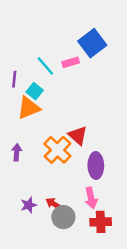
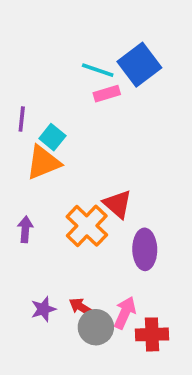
cyan line: (45, 66) -> (98, 70), moved, turned -30
pink arrow: (91, 198) -> (125, 313), moved, turned -144

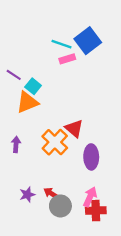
purple line: (22, 119) -> (14, 75), turned -63
pink arrow: (125, 313) -> (90, 197), moved

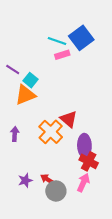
red cross: (96, 211) -> (89, 161), moved, turned 30

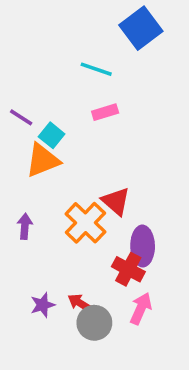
blue square: (81, 38) -> (141, 28), moved
pink rectangle: (62, 55) -> (105, 112), moved
red cross: (89, 161) -> (128, 269), moved

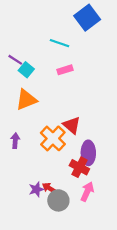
purple line: (21, 117) -> (15, 60), moved
cyan square: (52, 135) -> (26, 70), moved
purple star: (43, 305) -> (36, 189), moved

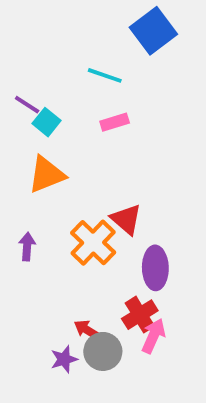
red cross: (79, 167) -> (140, 315), moved, turned 30
purple star: (36, 189) -> (64, 359), moved

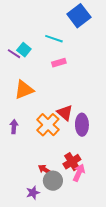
cyan square: (46, 122) -> (24, 50), moved
purple ellipse: (155, 268) -> (82, 125), moved
purple star: (64, 359) -> (33, 193), moved

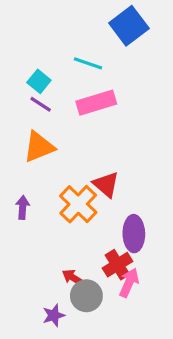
purple line: (14, 54) -> (41, 104), moved
pink rectangle: (59, 63) -> (96, 103), size x1.6
purple ellipse: (82, 125) -> (134, 234), moved

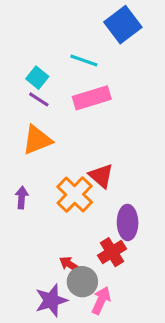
pink arrow: (129, 283) -> (101, 300), moved
purple star: (54, 315) -> (51, 300), size x1.5

